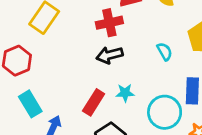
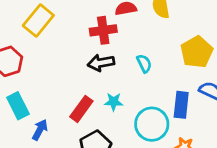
cyan semicircle: (165, 51) -> (144, 64), moved

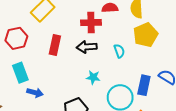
yellow pentagon: (197, 52) -> (146, 35), moved
red rectangle: (81, 109) -> (55, 45), moved, turned -30
blue arrow: (40, 130) -> (35, 93), turned 70

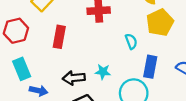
black arrow: (87, 47) -> (74, 78), moved
blue rectangle: (144, 85) -> (150, 67), moved

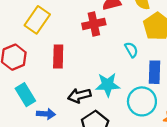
cyan star: (103, 72) -> (108, 85), size x1.5

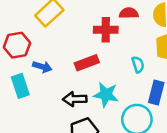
red rectangle: (58, 57) -> (87, 63), moved, turned 55
blue arrow: (46, 114) -> (42, 67), moved

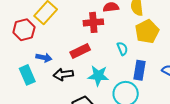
red hexagon: (17, 45) -> (24, 30), moved
black arrow: (75, 99) -> (63, 74), moved

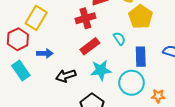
red rectangle: (80, 51) -> (90, 46), moved
blue arrow: (44, 58) -> (45, 53), moved
cyan rectangle: (27, 75) -> (21, 71), moved

